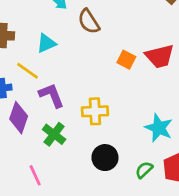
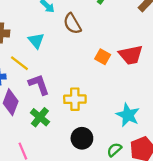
cyan triangle: (46, 43) -> (36, 41), turned -48

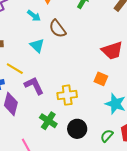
cyan triangle: (36, 41) -> (37, 45), moved
orange square: (103, 57) -> (101, 79), moved
green cross: (40, 117) -> (48, 121), moved

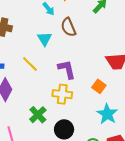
yellow line: (15, 69) -> (30, 64), moved
purple L-shape: (34, 86) -> (67, 69), moved

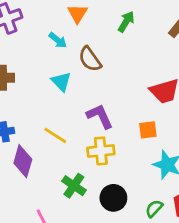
yellow line: (30, 64) -> (55, 135), moved
orange square: (99, 86) -> (148, 130), turned -32

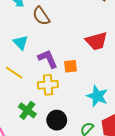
cyan triangle: (61, 82) -> (21, 43), moved
orange square: (148, 130) -> (71, 66), moved

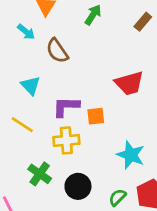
purple L-shape: (48, 59) -> (66, 107), turned -65

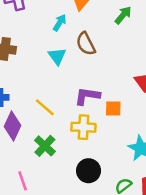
cyan arrow: (26, 32) -> (60, 23), turned -105
cyan triangle: (31, 86) -> (57, 56), moved
green cross: (40, 174) -> (45, 146), moved

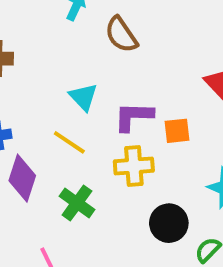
cyan triangle: (57, 56) -> (83, 97), moved
black circle: (89, 171) -> (169, 223), moved

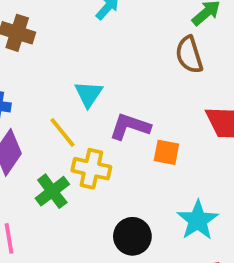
brown semicircle: (121, 35) -> (189, 55), moved
yellow cross: (134, 166) -> (91, 169), moved

